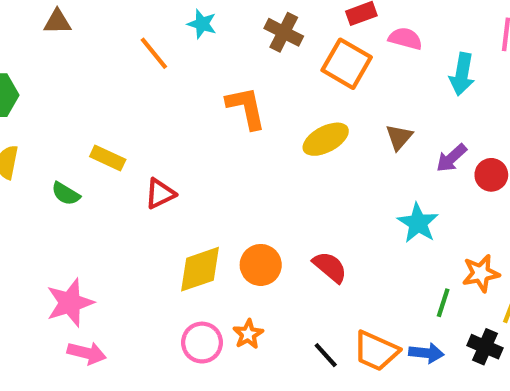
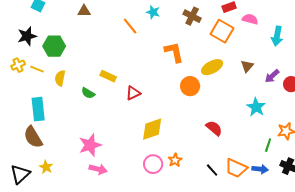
orange circle: (261, 265) -> (190, 86), moved

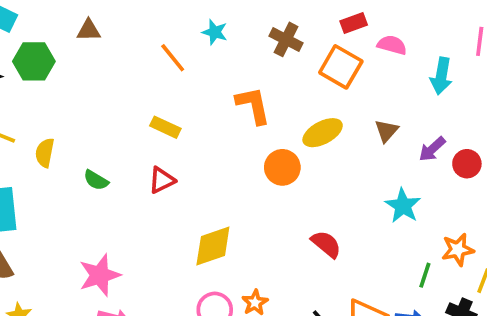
green hexagon: (54, 46) -> (34, 61), moved
yellow rectangle: (108, 76) -> (165, 127), moved
red triangle: (133, 93) -> (162, 180), moved

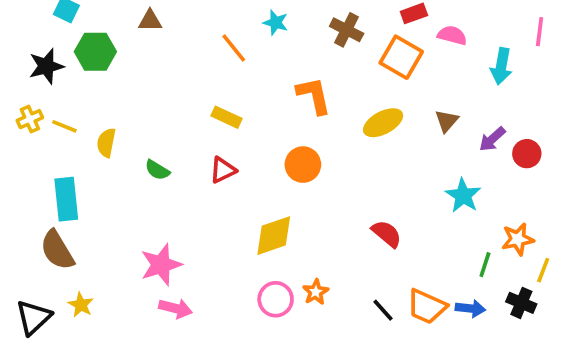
orange circle: (282, 167) -> (303, 165), moved

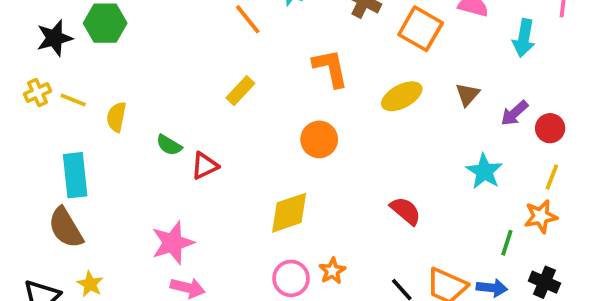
yellow rectangle: (226, 117) -> (240, 91), turned -72
red triangle: (223, 170) -> (205, 166), moved
yellow line: (543, 270) -> (552, 177), moved

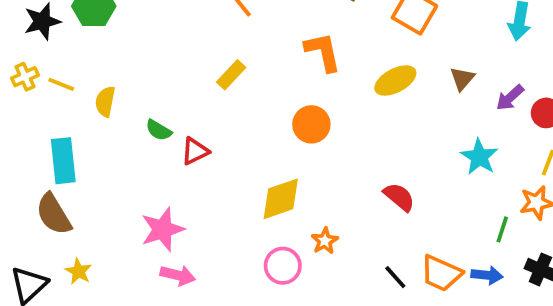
orange star: (332, 271) -> (325, 241), moved

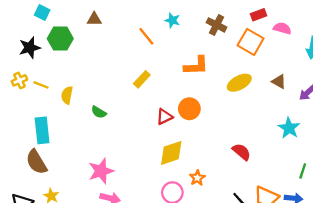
orange L-shape: (323, 52) -> (196, 66), turned 100
brown triangle: (462, 79) -> (279, 82), turned -42
red triangle: (195, 151) -> (164, 117), moved

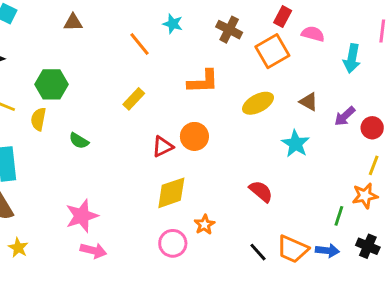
red rectangle: (258, 15) -> (283, 17), turned -42
green hexagon: (60, 39) -> (51, 84), moved
orange square: (251, 42) -> (272, 51), turned 30
cyan star: (289, 128) -> (296, 144), moved

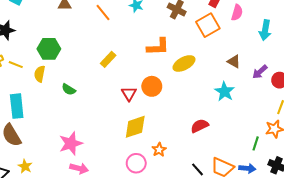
pink semicircle: (313, 34) -> (237, 13), turned 91
orange line: (140, 44) -> (103, 13), moved
yellow ellipse: (258, 103) -> (184, 63), moved
red triangle: (163, 147) -> (129, 94), turned -35
red semicircle: (261, 191) -> (200, 126), turned -66

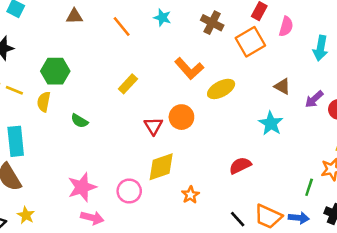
orange L-shape: (158, 47) -> (189, 69), turned 50
pink circle: (136, 163) -> (129, 191), moved

